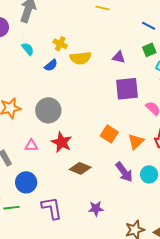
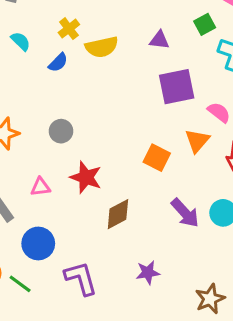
yellow cross: (60, 44) -> (69, 29), turned 32
gray circle: (48, 110) -> (61, 131), size x0.6
orange triangle: (136, 142) -> (197, 141), moved
brown diamond: (80, 168) -> (118, 214), turned -45
green line: (12, 208) -> (20, 284), turned 49

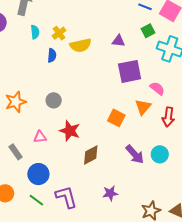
cyan semicircle: (21, 41) -> (35, 32), moved, turned 40
blue semicircle: (58, 63) -> (52, 55), turned -40
green line: (20, 284) -> (36, 200), moved

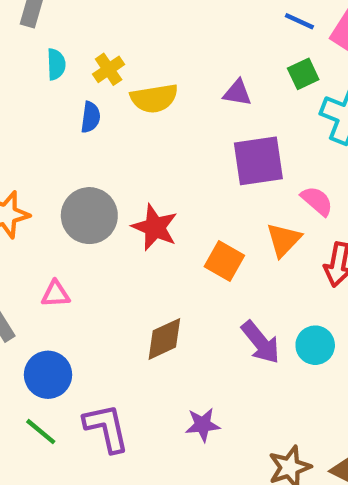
gray circle: (54, 100) -> (89, 216), size x1.6
red star: (70, 131) -> (155, 227), moved

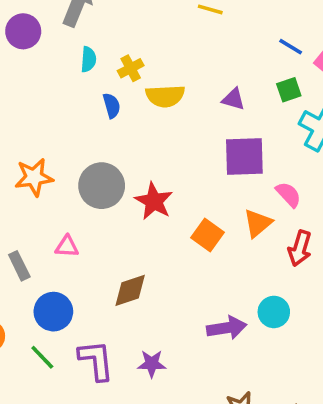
blue semicircle: (91, 117) -> (112, 106), turned -30
brown diamond: (164, 339) -> (130, 290), moved
purple arrow: (261, 342) -> (227, 328), moved, turned -66
purple star: (203, 425) -> (152, 364), moved

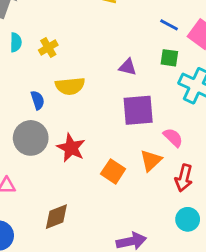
green square: (289, 90) -> (169, 58), turned 30
yellow semicircle: (165, 96) -> (70, 86), moved
blue semicircle: (112, 106) -> (38, 100), moved
cyan circle: (274, 312) -> (188, 219), moved

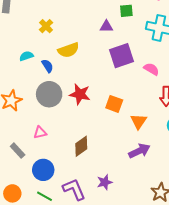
cyan semicircle: (16, 42) -> (26, 56), moved, turned -96
green square: (169, 58) -> (126, 11), moved
orange triangle: (151, 160) -> (139, 121), moved

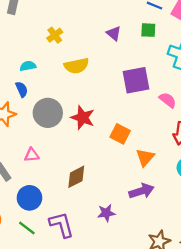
purple triangle: (106, 26) -> (114, 33), moved, turned 32
blue semicircle: (47, 66) -> (22, 89), moved
purple star: (105, 182) -> (106, 213), moved

